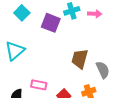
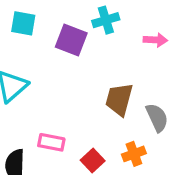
cyan square: (22, 13) -> (23, 23), turned -35
pink arrow: (95, 14) -> (155, 40), moved

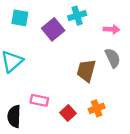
purple square: (71, 40) -> (53, 29), turned 30
gray semicircle: (157, 118) -> (113, 58), moved

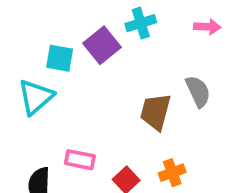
cyan square: (20, 18) -> (60, 58), moved
pink arrow: (112, 29) -> (207, 27), moved

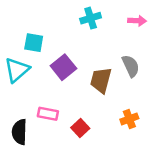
purple square: (102, 45) -> (63, 67), moved
orange cross: (172, 173) -> (129, 119), moved

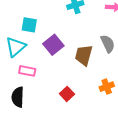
pink rectangle: (48, 114) -> (27, 71), moved

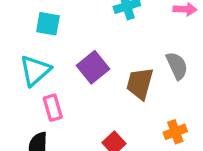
cyan square: (29, 25) -> (48, 24), moved
pink rectangle: (27, 71) -> (53, 108), turned 63

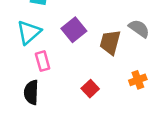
gray semicircle: (177, 66) -> (139, 28), turned -30

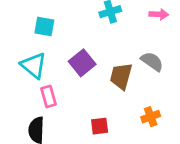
cyan triangle: (29, 32) -> (34, 65), turned -40
red square: (90, 89) -> (100, 126), turned 36

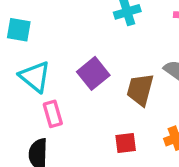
cyan square: (44, 26) -> (19, 30), moved
red square: (100, 126) -> (126, 143), moved

